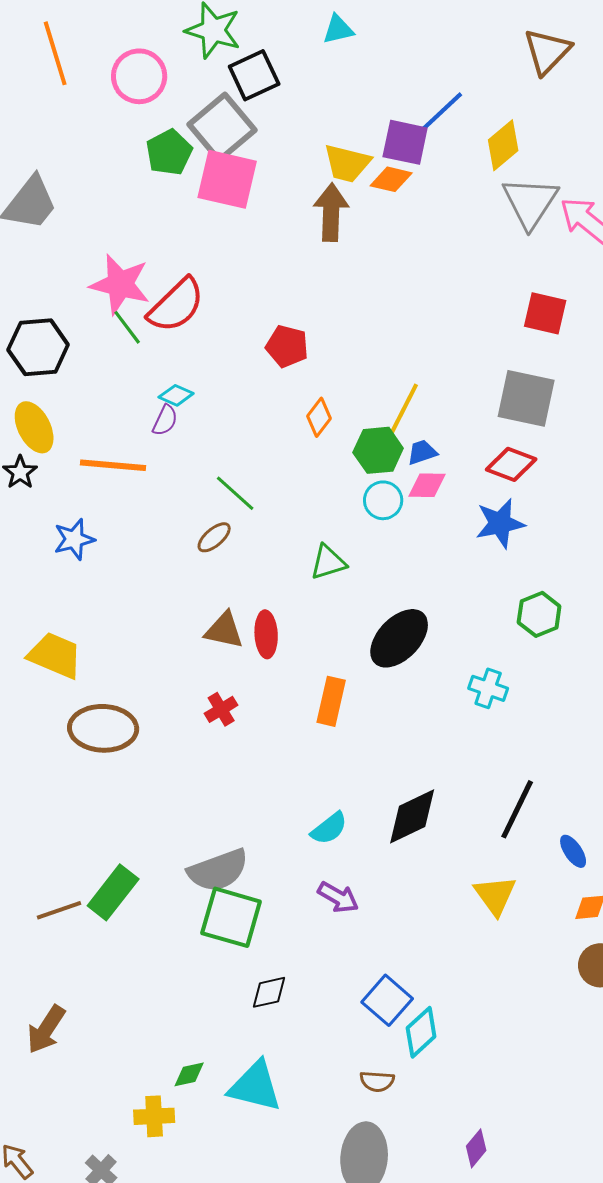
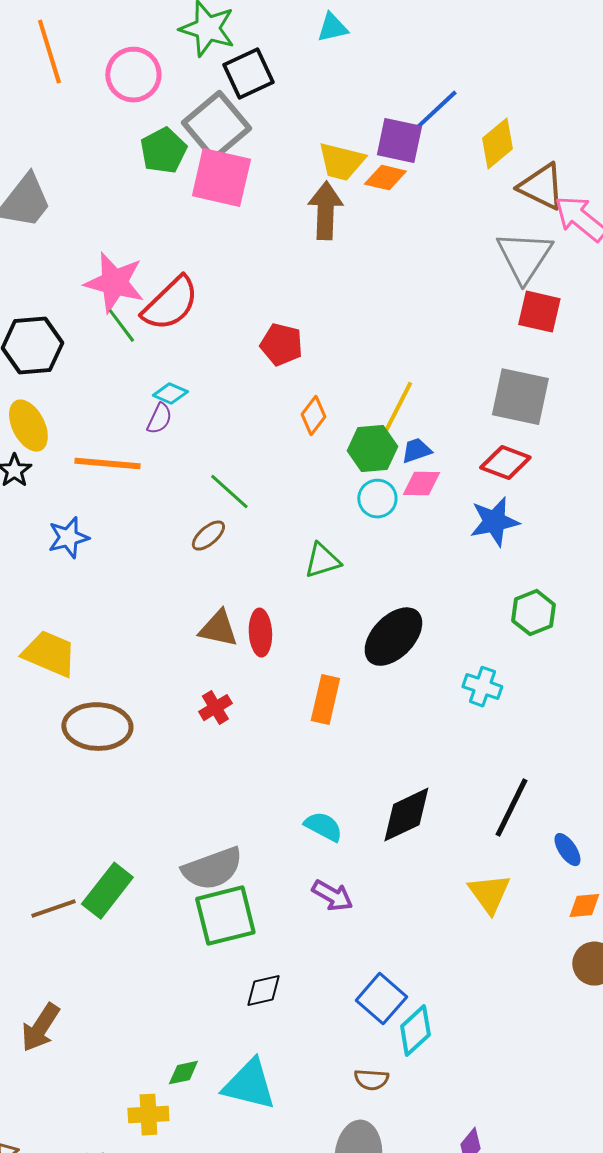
brown triangle: (547, 51) -> (541, 187), moved, turned -48
gray triangle: (530, 202) -> (524, 257), moved
cyan semicircle: (329, 828) -> (323, 827), turned -114
green square: (231, 917) -> (225, 916), turned -30

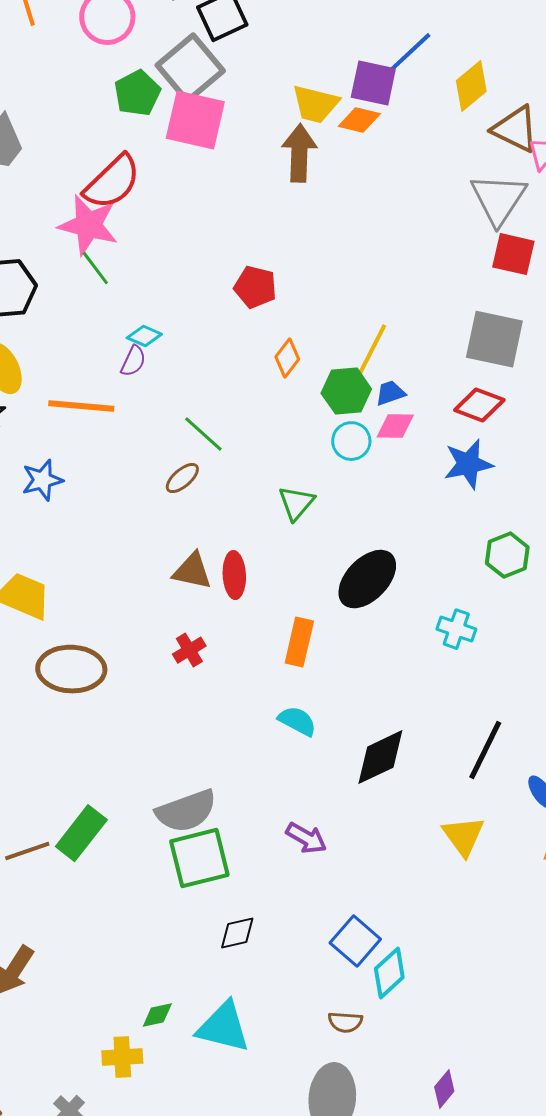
red semicircle: (170, 304) -> (112, 182), moved
green triangle: (322, 561) -> (296, 503), turned -33
cyan semicircle: (323, 827) -> (297, 721), moved

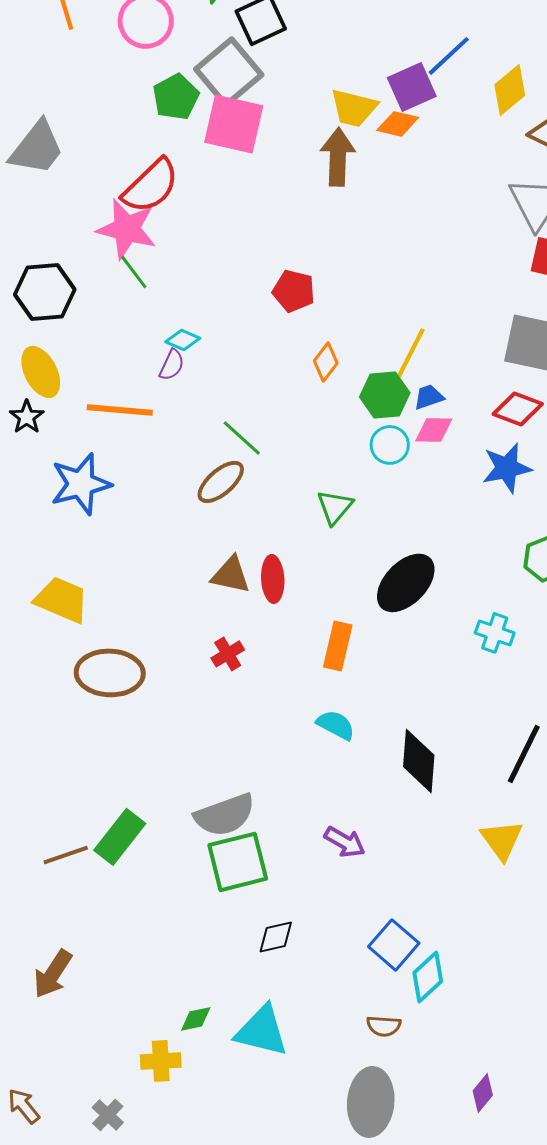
purple square: (373, 83) -> (412, 87), turned -36
brown ellipse: (182, 478) -> (221, 482), size x1.4
blue star: (42, 480) -> (81, 484), size x1.5
black diamond: (380, 757) -> (419, 761), turned -60

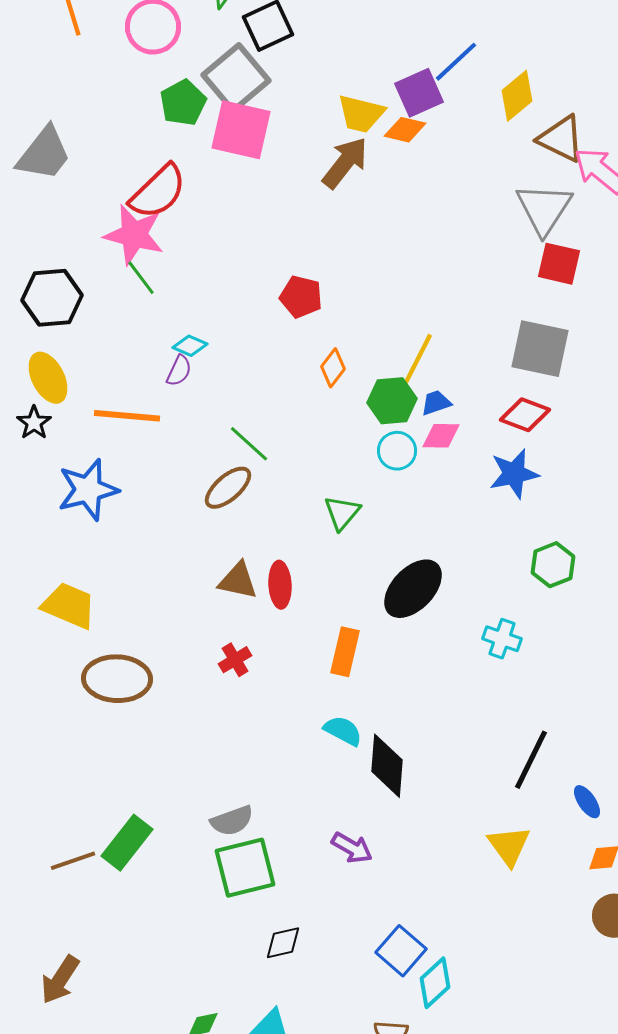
brown arrow: (338, 157) -> (345, 163), turned 36
black diamond: (419, 761) -> (387, 766), moved
gray semicircle: (225, 815) -> (232, 821), size x0.7

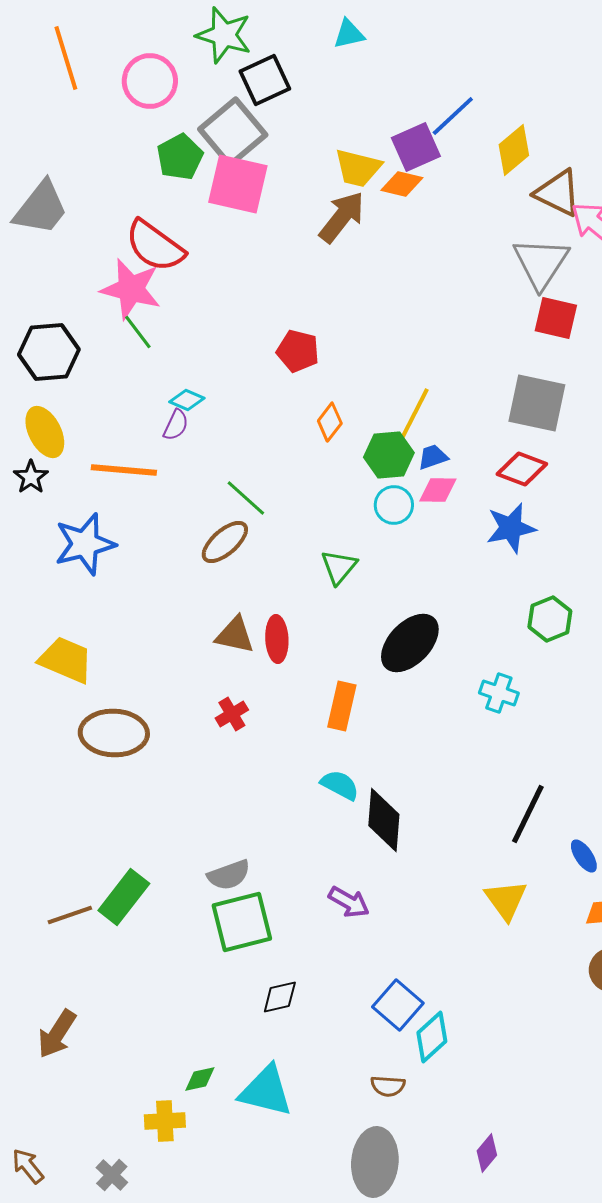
red semicircle: (158, 192) -> (155, 246), turned 80

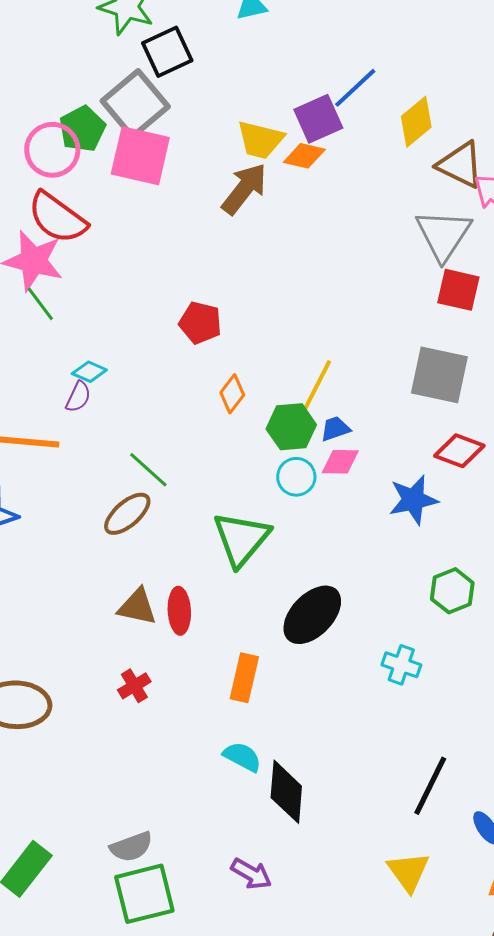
pink circle: (150, 81) -> (52, 150), moved
red diamond: (522, 469) -> (459, 451), moved
green triangle: (339, 567) -> (241, 539), size x1.6

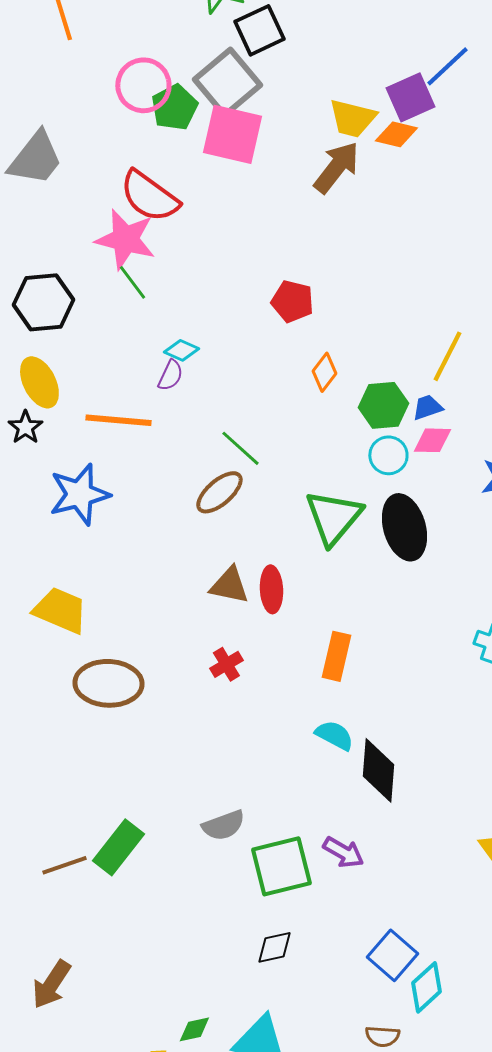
pink circle: (52, 150) -> (143, 85), moved
yellow line: (317, 385) -> (447, 356), moved
black ellipse: (312, 615) -> (404, 527), moved, turned -60
green square: (144, 894) -> (281, 866), moved

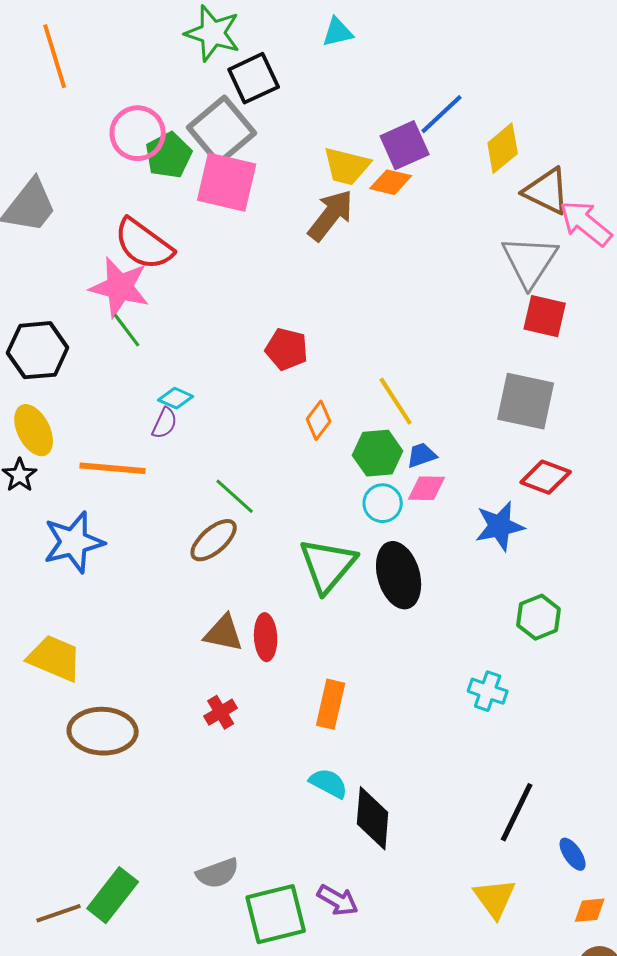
yellow line: (447, 356) -> (396, 401), moved, turned -60

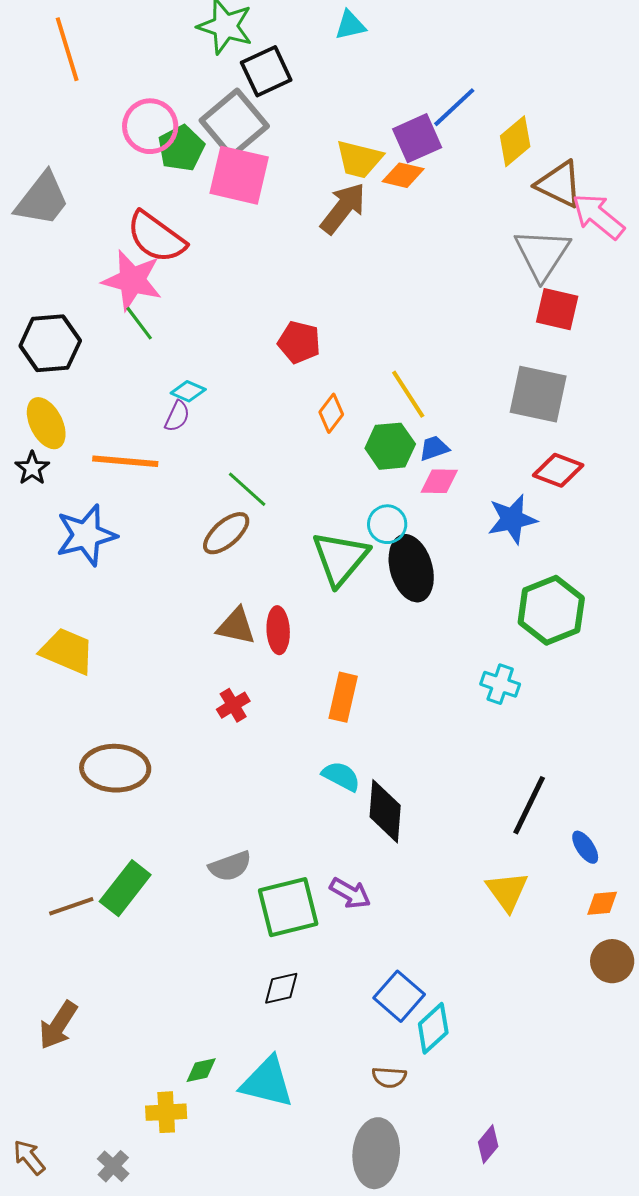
cyan circle: (383, 503) -> (387, 524), moved
green hexagon: (539, 617) -> (551, 610), size x1.5
brown ellipse: (103, 731) -> (115, 768), moved

